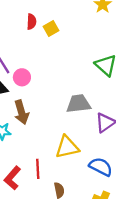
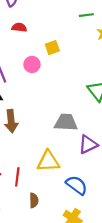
red semicircle: (31, 22) -> (19, 27), moved, turned -96
pink circle: (22, 77) -> (32, 64), moved

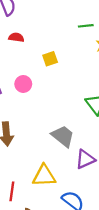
pink circle: (32, 64) -> (23, 84), moved
gray trapezoid: (66, 122) -> (63, 136), turned 35

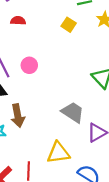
yellow square: (50, 59) -> (69, 25), moved, turned -32

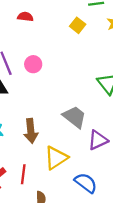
brown arrow: (18, 116) -> (31, 131), moved
yellow triangle: (58, 153) -> (56, 158), turned -30

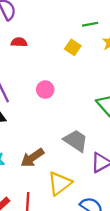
pink circle: (33, 64) -> (45, 90), moved
brown arrow: (31, 131) -> (32, 158), turned 65

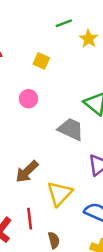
yellow square: (73, 47) -> (41, 61), moved
gray trapezoid: (76, 141) -> (71, 129), moved

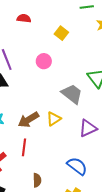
yellow triangle: (60, 193) -> (54, 119), moved, size x0.7
red line: (30, 219) -> (24, 147), moved

